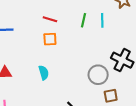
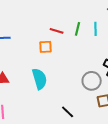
red line: (50, 19) -> (57, 31), moved
cyan semicircle: (44, 73) -> (40, 79), size x1.5

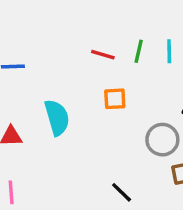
orange square: (46, 47) -> (115, 99), moved
cyan semicircle: (40, 79) -> (57, 118), moved

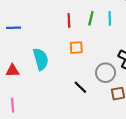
red line: (103, 55) -> (69, 20), turned 72
black line: (122, 192) -> (80, 87), moved

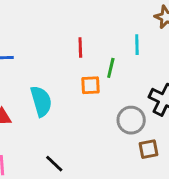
green line: (91, 18) -> (111, 68), moved
black line: (80, 87) -> (54, 164), moved

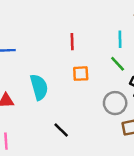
green line: (111, 68) -> (118, 64), moved, turned -56
black line: (54, 164) -> (61, 130), moved

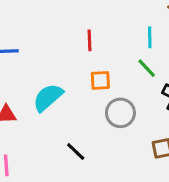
cyan semicircle: (39, 87) -> (48, 97), turned -115
gray circle: (115, 103) -> (120, 113), moved

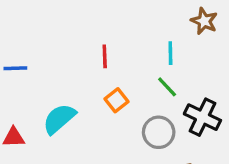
orange square: (100, 80) -> (116, 100), turned -35
gray circle: (120, 113) -> (159, 132), moved

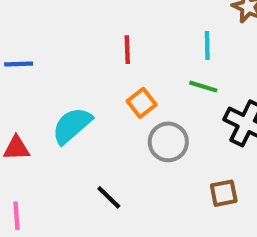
green line: (167, 87) -> (203, 87), turned -30
gray circle: (159, 132) -> (168, 142), moved

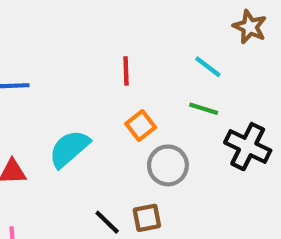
cyan line: (207, 46) -> (208, 67), turned -52
brown square: (224, 193) -> (147, 218), moved

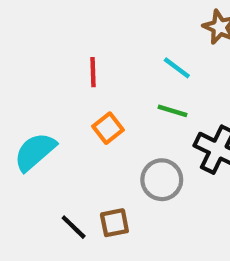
gray circle: (168, 165) -> (162, 180), moved

